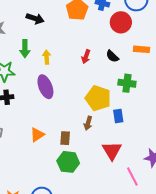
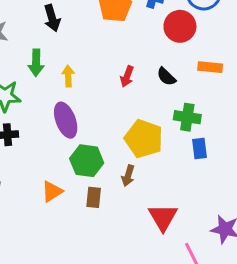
black arrow: (35, 18) -> (52, 18), turned 54
blue rectangle: (118, 116) -> (199, 149), moved
green hexagon: (68, 162) -> (87, 161), moved

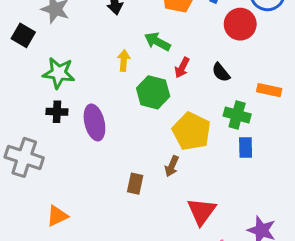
green arrow: (36, 63) -> (157, 42), moved, turned 110
orange rectangle: (210, 67) -> (269, 90), moved
purple ellipse: (66, 120) -> (94, 122), moved
green hexagon: (87, 161) -> (153, 92), moved
orange triangle: (52, 191) -> (57, 216), moved

